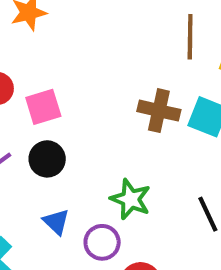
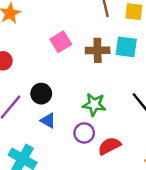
pink square: (43, 107) -> (61, 42), moved
blue triangle: (56, 222) -> (48, 121), moved

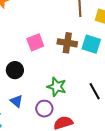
pink square: (61, 42) -> (35, 42), moved
blue triangle: (48, 121) -> (16, 101), moved

